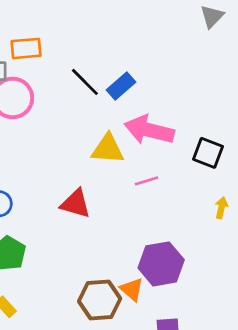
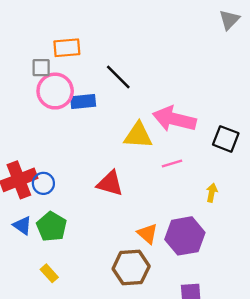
blue rectangle: (121, 86) -> (83, 102), moved, turned 35
yellow arrow: (221, 208) -> (212, 193), moved
orange triangle: (132, 289) -> (147, 234), moved

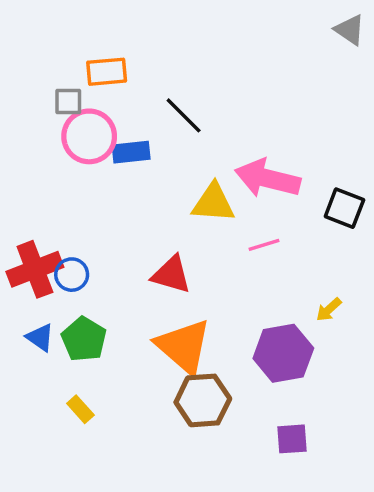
gray triangle: (229, 20) -> (350, 30), turned -40
yellow arrow: (212, 193) -> (329, 310), moved, turned -144
orange triangle: (147, 234) -> (184, 346), moved, size x1.8

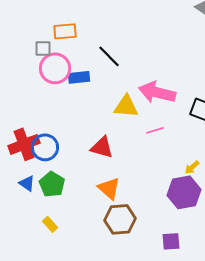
blue circle: (72, 275) -> (45, 147), size x1.4
orange triangle: (184, 346) -> (109, 188), size x0.7
purple hexagon: (283, 353) -> (184, 192), moved

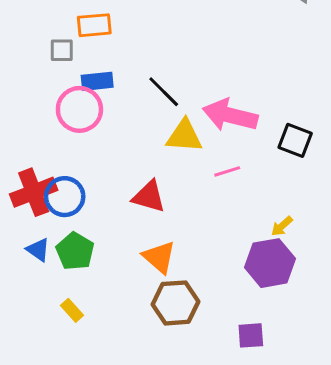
black line: (109, 56) -> (164, 92), moved
pink circle: (55, 68) -> (79, 109), moved
blue rectangle: (79, 77) -> (97, 81), moved

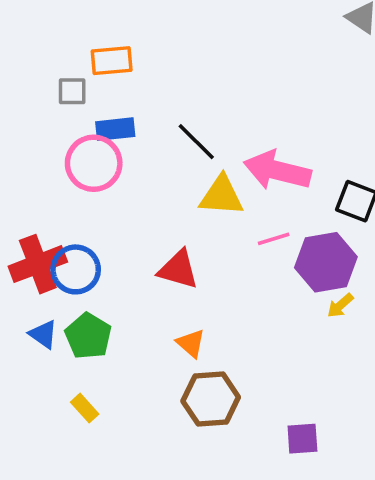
orange triangle: (159, 257) -> (191, 343), size x0.7
purple hexagon: (270, 263) -> (326, 262), moved

